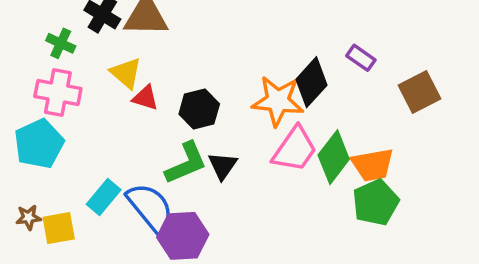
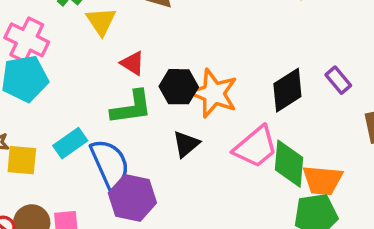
yellow triangle: (126, 73) -> (101, 21), moved
pink cross: (58, 93) -> (27, 40), moved
orange star: (278, 101) -> (214, 93), moved
green diamond: (334, 157) -> (289, 164), turned -48
green L-shape: (186, 163) -> (132, 107), moved

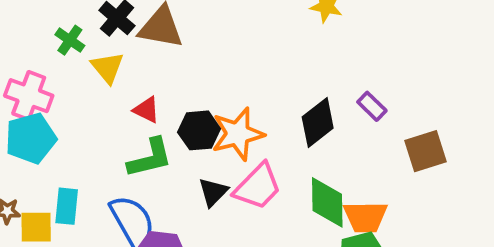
orange star: (214, 93) -> (238, 134), turned -30
cyan rectangle: (70, 143) -> (67, 206), moved, turned -44
pink trapezoid: (256, 147) -> (258, 187), moved

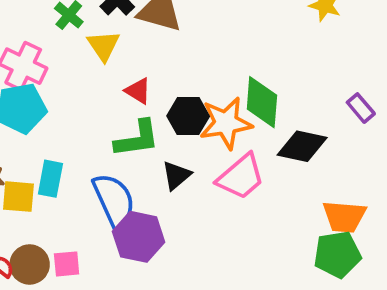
black diamond: (318, 123) -> (302, 146), moved, turned 45
black triangle: (213, 192) -> (176, 175), moved
green diamond: (327, 202) -> (262, 102), moved

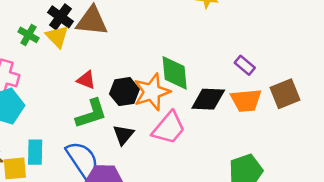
yellow triangle: (103, 46) -> (57, 37), moved
orange trapezoid: (344, 217) -> (246, 100), moved

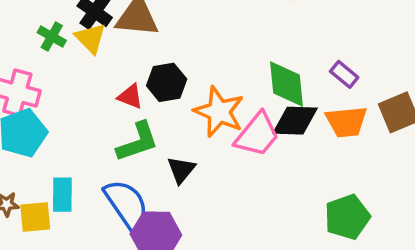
green diamond: (175, 73) -> (286, 84), moved
black hexagon: (124, 92) -> (167, 82), moved
orange star: (152, 92) -> (219, 112), turned -30
pink trapezoid: (169, 128) -> (257, 135), moved

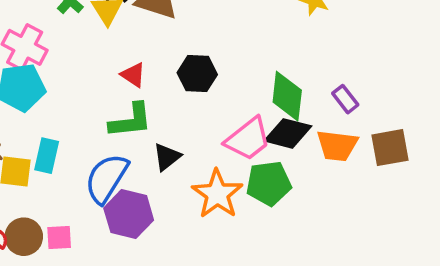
black hexagon: (167, 82) -> (197, 74), moved
orange star: (219, 112) -> (217, 194), moved
blue semicircle: (126, 204) -> (106, 178), turned -126
green pentagon: (347, 217) -> (269, 183), moved

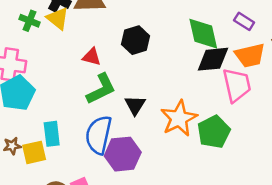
pink trapezoid: (248, 139) -> (237, 85), moved, turned -45
green pentagon: (269, 183) -> (214, 132), moved
orange star: (217, 194) -> (179, 118), turned 30

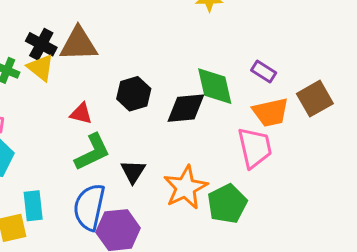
black diamond: (213, 59) -> (186, 108), moved

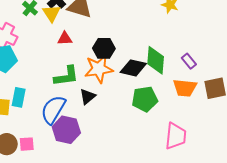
red triangle: (81, 114) -> (65, 39), moved, turned -35
pink trapezoid: (255, 148) -> (176, 136), moved
orange star: (185, 187) -> (99, 69), moved
green pentagon: (227, 204) -> (145, 99), moved

